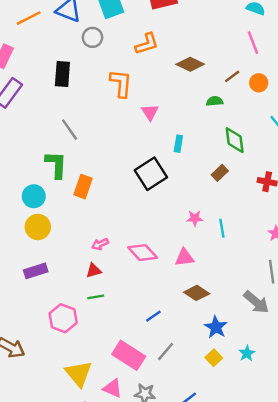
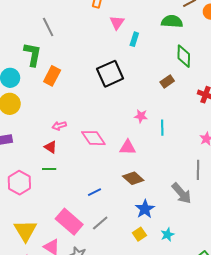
green semicircle: (215, 101) -> (172, 21), size x1.5
cyan rectangle: (178, 144) -> (134, 39), moved
red triangle: (94, 271) -> (51, 147), turned 40

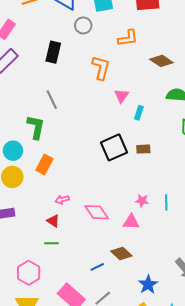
orange rectangle: (52, 76) -> (44, 164), moved
brown rectangle: (167, 82) -> (143, 149), moved, turned 32
pink star: (141, 116) -> (142, 201), moved
brown diamond: (133, 178) -> (121, 253), moved
pink hexagon: (19, 183) -> (29, 273), moved

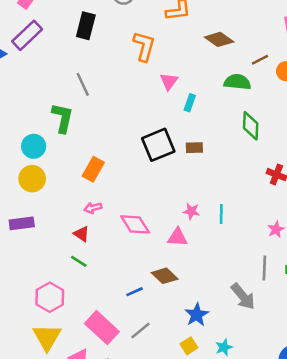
orange rectangle: (44, 164) -> (93, 169), moved
green line: (51, 243) -> (79, 261), turned 32

